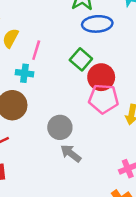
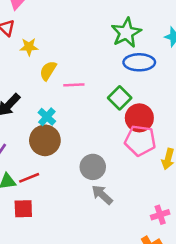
pink line: (36, 50) -> (74, 85), turned 66
cyan cross: (24, 73) -> (47, 117), moved, turned 30

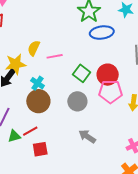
yellow star: (29, 47) -> (16, 64), moved, size x1.5
green square: (120, 98) -> (82, 73), moved
gray circle: (93, 167) -> (77, 101), moved
red square: (23, 209) -> (40, 149), moved

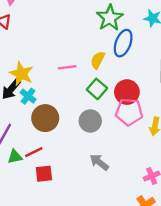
blue ellipse: (102, 33) -> (123, 43), turned -65
yellow semicircle: (34, 48) -> (98, 60), moved
yellow star: (16, 64) -> (21, 74), turned 30
cyan cross: (38, 83) -> (28, 96), moved

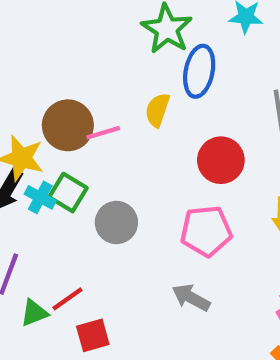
green square: (97, 89) -> (68, 193), moved
pink pentagon: (129, 112) -> (206, 231), moved
brown circle: (45, 118) -> (68, 125), moved
gray circle: (90, 121) -> (116, 222), moved

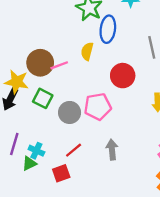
cyan cross: (40, 197) -> (36, 151), moved
pink pentagon: (206, 231) -> (98, 107), moved
gray arrow: (191, 298) -> (112, 150), turned 60
red line: (68, 299) -> (74, 150), moved

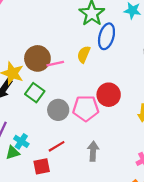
red circle: (123, 76) -> (109, 95), moved

